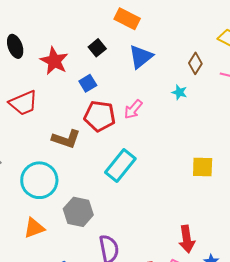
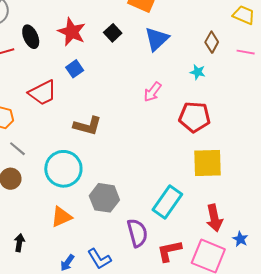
red star: (54, 61) -> (72, 32), moved
blue square: (88, 83) -> (75, 69), moved
red pentagon: (100, 116) -> (195, 117), moved
cyan rectangle: (120, 166) -> (167, 202), moved
yellow square: (203, 167) -> (207, 163), moved, size x1.4

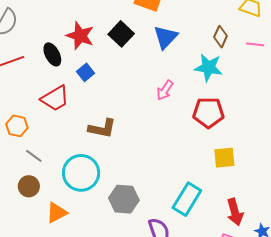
black square: (113, 33) -> (121, 34), size x1.4
black ellipse: (31, 37) -> (52, 54), moved
cyan star: (198, 72) -> (208, 67), size x1.8
yellow square: (207, 163) -> (224, 158), size x0.7
orange triangle: (61, 217) -> (57, 213), moved

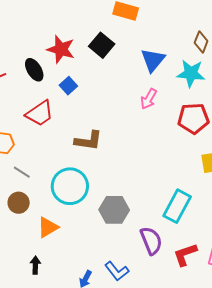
blue triangle: (165, 37) -> (153, 60), moved

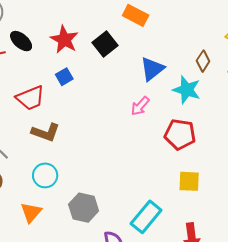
black ellipse: (34, 70) -> (21, 41), moved, turned -30
brown L-shape: (88, 141) -> (46, 132), moved
cyan circle: (70, 186) -> (45, 175), size x0.7
orange triangle: (48, 227) -> (31, 212), moved, turned -30

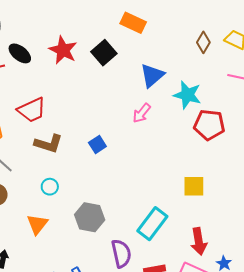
brown diamond: (203, 61) -> (203, 42), moved
blue square: (64, 77) -> (97, 144), moved
red pentagon: (180, 134) -> (209, 125), moved
cyan circle: (45, 175) -> (50, 187), size x0.7

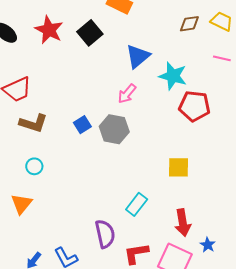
brown diamond: (203, 42) -> (189, 24), turned 50
gray hexagon: (90, 217) -> (114, 129), moved
cyan rectangle: (152, 224) -> (137, 204), size x0.7

